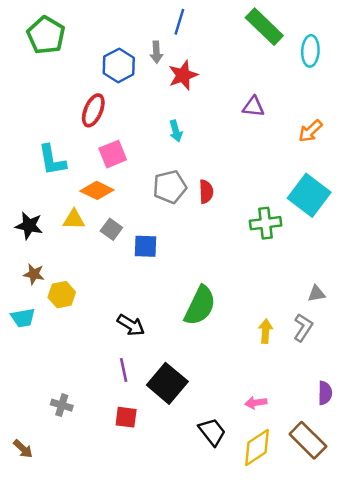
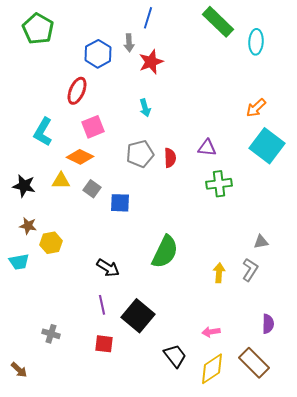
purple triangle: (253, 107) -> (207, 148), moved
cyan L-shape: (52, 160) -> (43, 132), turned 40
cyan square: (309, 195) -> (267, 146), moved

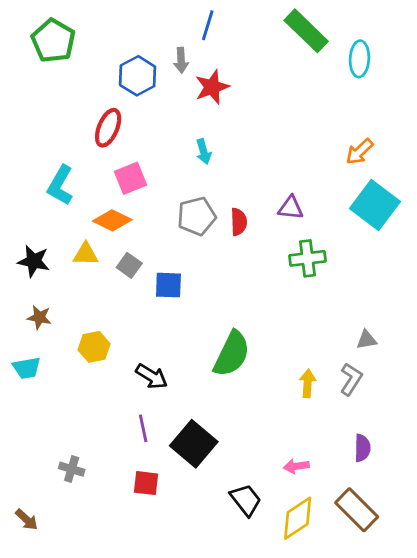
yellow hexagon: (51, 243) -> (94, 347), moved
purple semicircle: (268, 324) -> (362, 448), moved

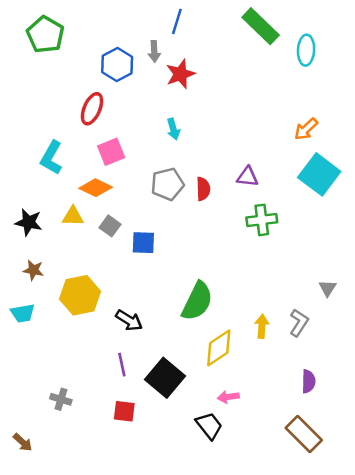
gray triangle: (367, 340) -> (328, 288), moved, turned -48
yellow hexagon: (94, 347) -> (80, 295), size x1.5
pink arrow: (296, 466) -> (228, 397), moved
yellow diamond: (298, 518) -> (219, 348), moved

